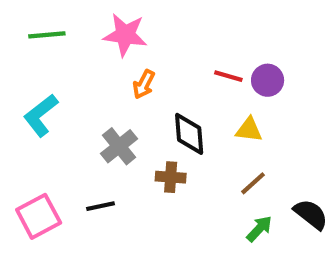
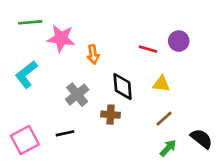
pink star: (125, 35) -> (61, 38), moved
purple circle: (268, 80) -> (179, 41), moved
orange arrow: (144, 84) -> (93, 54), turned -36

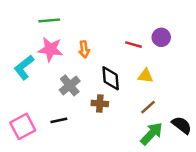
green line: (30, 22) -> (49, 20), moved
pink star: (61, 38) -> (50, 49), moved
green arrow: (168, 148) -> (152, 134), size x1.5

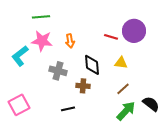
purple circle: (161, 37) -> (134, 31), size x1.5
gray cross: (70, 85) -> (58, 71), turned -36
black line: (59, 120) -> (68, 109), moved

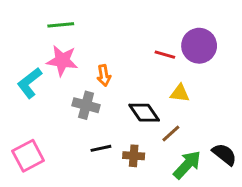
orange arrow: (70, 41) -> (104, 75), moved
black diamond: (92, 65) -> (144, 113), moved, turned -30
brown cross: (83, 86) -> (134, 156), moved
brown line: (123, 89) -> (171, 133), moved
black line: (68, 109) -> (101, 148), moved

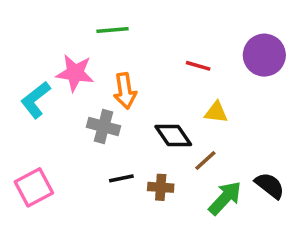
green line: (61, 25) -> (112, 30), moved
purple circle: (199, 46) -> (264, 55), moved
orange arrow: (104, 75) -> (125, 91), size x1.4

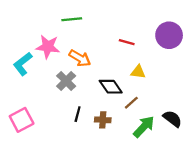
orange arrow: (125, 91) -> (80, 58), turned -50
gray cross: (104, 127) -> (66, 81), turned 30
black line: (121, 178) -> (78, 114), turned -63

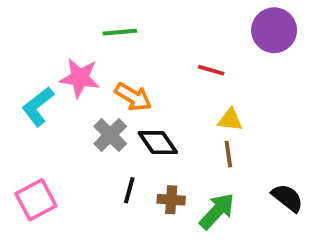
purple circle: (169, 35) -> (274, 30), moved
black diamond: (111, 87) -> (158, 143), moved
brown line: (131, 103) -> (228, 154), moved, turned -56
green arrow: (144, 127) -> (217, 211), moved

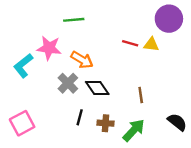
yellow triangle: (230, 120) -> (151, 44), moved

